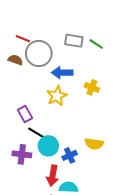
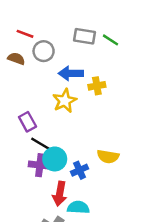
gray circle: (39, 53) -> (44, 51), size x0.7
yellow cross: (92, 87) -> (97, 86), moved, turned -32
purple cross: (22, 154) -> (40, 165), moved

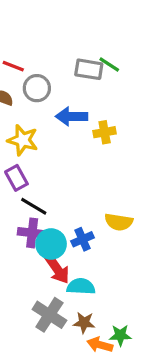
green line: (111, 40) -> (109, 65), moved
yellow star: (65, 101) -> (23, 140), moved, turned -30
cyan circle: (55, 159) -> (51, 244), moved
red arrow: (60, 194) -> (57, 269), turned -45

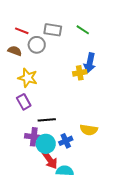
gray rectangle: (89, 69) -> (53, 30), moved
blue arrow: (71, 116) -> (90, 63), moved, turned -78
black line: (34, 206) -> (47, 120), moved, turned -36

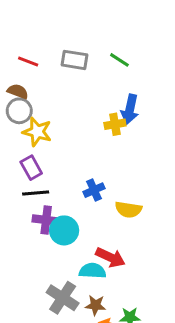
gray circle: (37, 45) -> (19, 111), moved
black line: (47, 120) -> (36, 193), moved
blue cross: (66, 141) -> (94, 190), moved
red arrow: (50, 160) -> (110, 257), moved, turned -30

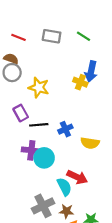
yellow cross: (115, 124) -> (80, 82), turned 32
yellow star: (37, 132) -> (39, 87), moved
black line: (36, 193) -> (39, 125), moved
cyan semicircle: (92, 271) -> (64, 187), turned 60
gray cross: (63, 298) -> (43, 206), turned 30

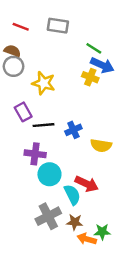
green line: (84, 36) -> (94, 48), moved
blue arrow: (91, 71) -> (102, 65), turned -78
cyan circle: (44, 158) -> (49, 174), moved

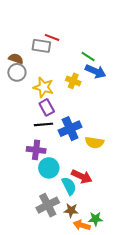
gray rectangle: (58, 26) -> (41, 46), moved
red line: (21, 27) -> (52, 37), moved
yellow cross: (90, 77) -> (73, 81), moved
purple rectangle: (23, 112) -> (47, 107), moved
blue cross: (73, 130) -> (70, 129), size x1.5

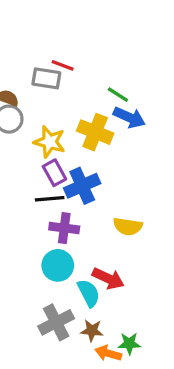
yellow cross: (73, 81) -> (95, 132), size x1.5
blue cross: (70, 129) -> (82, 186), moved
purple cross: (36, 150) -> (64, 228), moved

